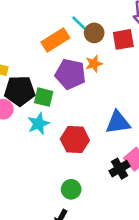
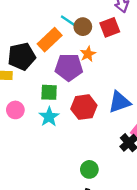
black pentagon: (20, 91) -> (22, 56), moved
red hexagon: (75, 140) -> (84, 107), moved

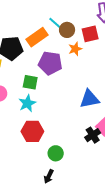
orange star: (88, 54) -> (75, 49), moved
red hexagon: (84, 107) -> (32, 131), moved

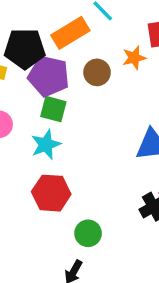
brown circle: (67, 30) -> (97, 72), moved
purple pentagon: (50, 63) -> (49, 76), moved

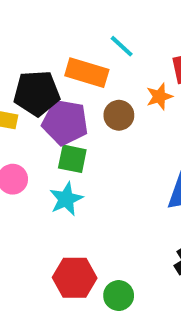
orange rectangle: (70, 33) -> (87, 73), turned 51
red hexagon: (51, 193) -> (75, 278), moved

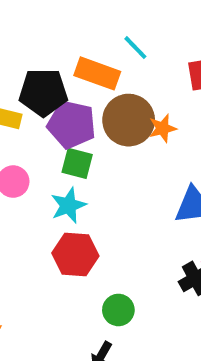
orange star: (159, 97) -> (163, 128), moved
brown circle: (119, 115) -> (129, 120), size x1.6
red hexagon: (75, 278) -> (75, 254), moved

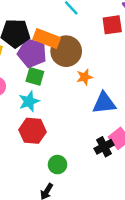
orange rectangle: (97, 73) -> (47, 39), moved
orange star: (163, 128) -> (85, 77), moved

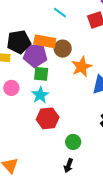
brown circle: (66, 51) -> (63, 49), size x0.7
orange star: (85, 77) -> (82, 67), size x1.5

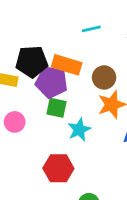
cyan line: (60, 13) -> (91, 29), turned -56
brown circle: (63, 49) -> (104, 77), moved
cyan star: (40, 95) -> (79, 130), moved

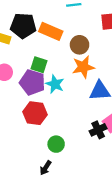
purple pentagon: (52, 82) -> (32, 82), moved
cyan star: (79, 130) -> (55, 84), turned -30

